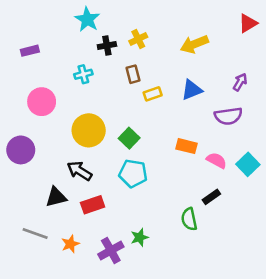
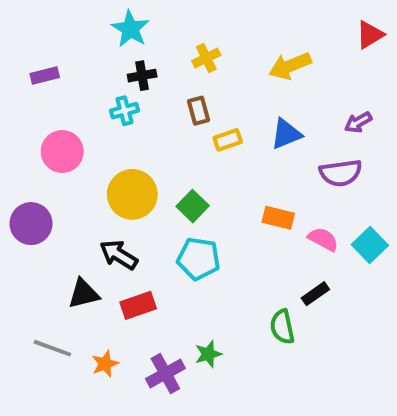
black cross: (107, 45) -> (142, 76), moved
purple arrow: (240, 82) -> (358, 122), turned -150

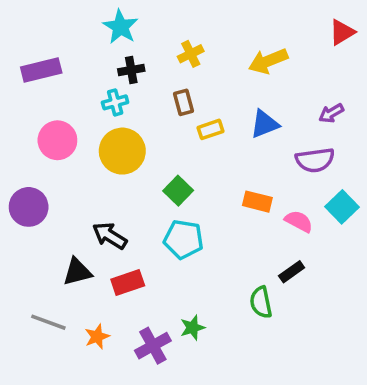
purple rectangle: (45, 76) -> (41, 70), size x1.5
yellow circle: (132, 194) -> (122, 151), moved
cyan square: (370, 245) -> (342, 207), moved

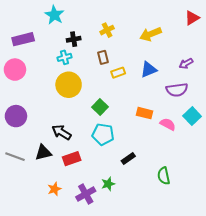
cyan star: (120, 27) -> (54, 15), moved
pink circle: (57, 140) -> (15, 70), moved
black rectangle: (292, 272) -> (128, 159), moved
green semicircle: (261, 302) -> (164, 176), moved
gray line: (48, 322) -> (15, 157), moved

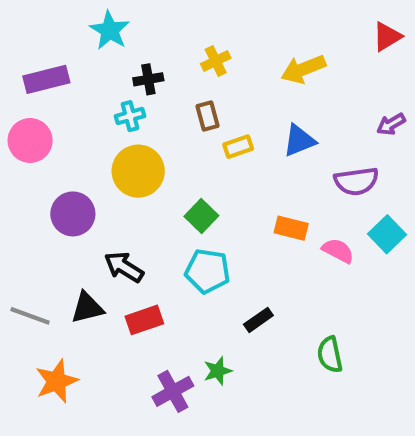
purple arrow: (186, 63) -> (391, 124), moved
purple circle: (16, 116) -> (73, 214), moved
orange star: (54, 189) -> (57, 381), moved, size x1.5

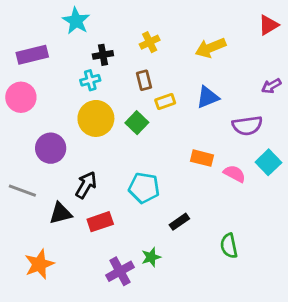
green square: (201, 216) -> (137, 123), moved
black arrow: (124, 267) -> (86, 185), turned 88
gray line: (30, 316) -> (22, 191), moved

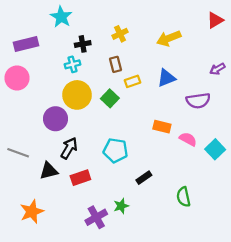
purple circle: (51, 148) -> (55, 119), moved
cyan square: (268, 162) -> (215, 149), moved

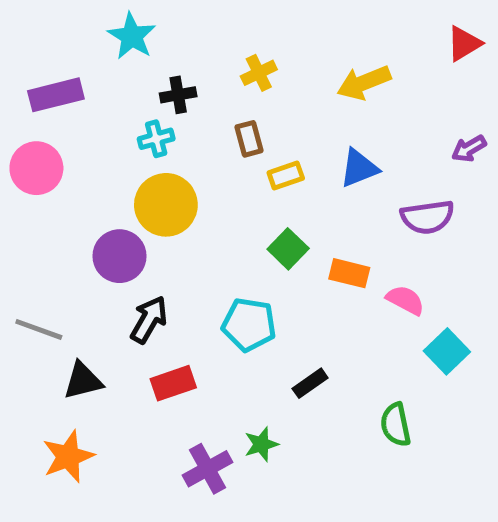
green square: (110, 98) -> (288, 249), moved
cyan square: (215, 149) -> (447, 351), moved
black triangle: (49, 171) -> (83, 381), moved

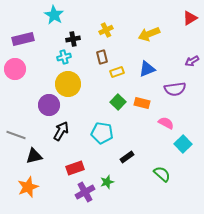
orange rectangle: (349, 273) -> (142, 103), moved
red rectangle: (173, 383) -> (75, 168), moved
green semicircle: (396, 425) -> (162, 174), turned 144

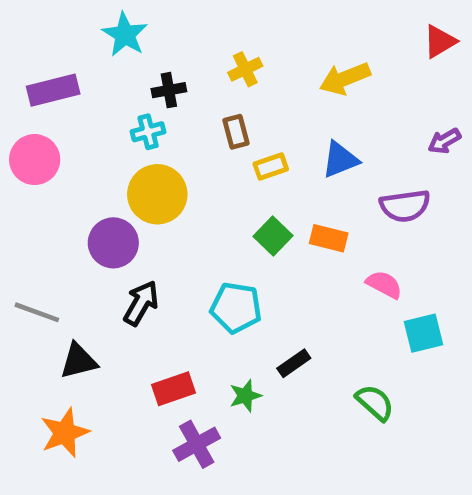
cyan square: (183, 144) -> (424, 333), turned 30
green star: (107, 182) -> (245, 396), moved

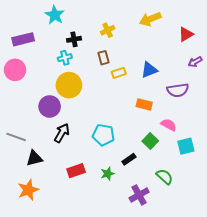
red triangle: (440, 41) -> (186, 34), moved
yellow arrow: (345, 79) -> (150, 19), moved
green square: (273, 236) -> (150, 141), moved
purple cross: (197, 444) -> (139, 195), moved

